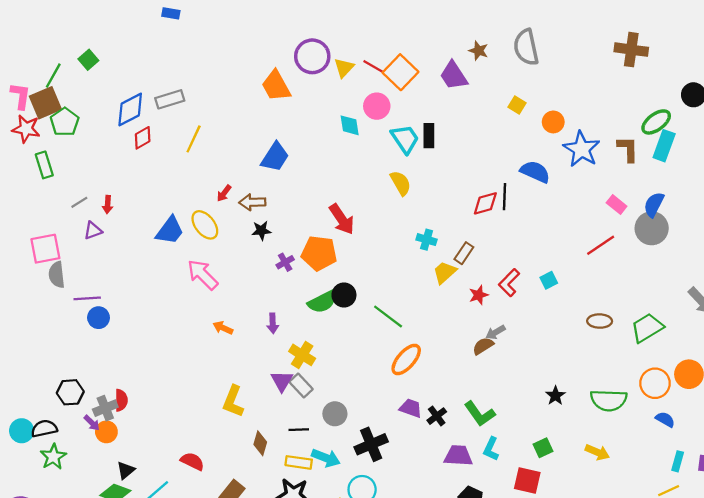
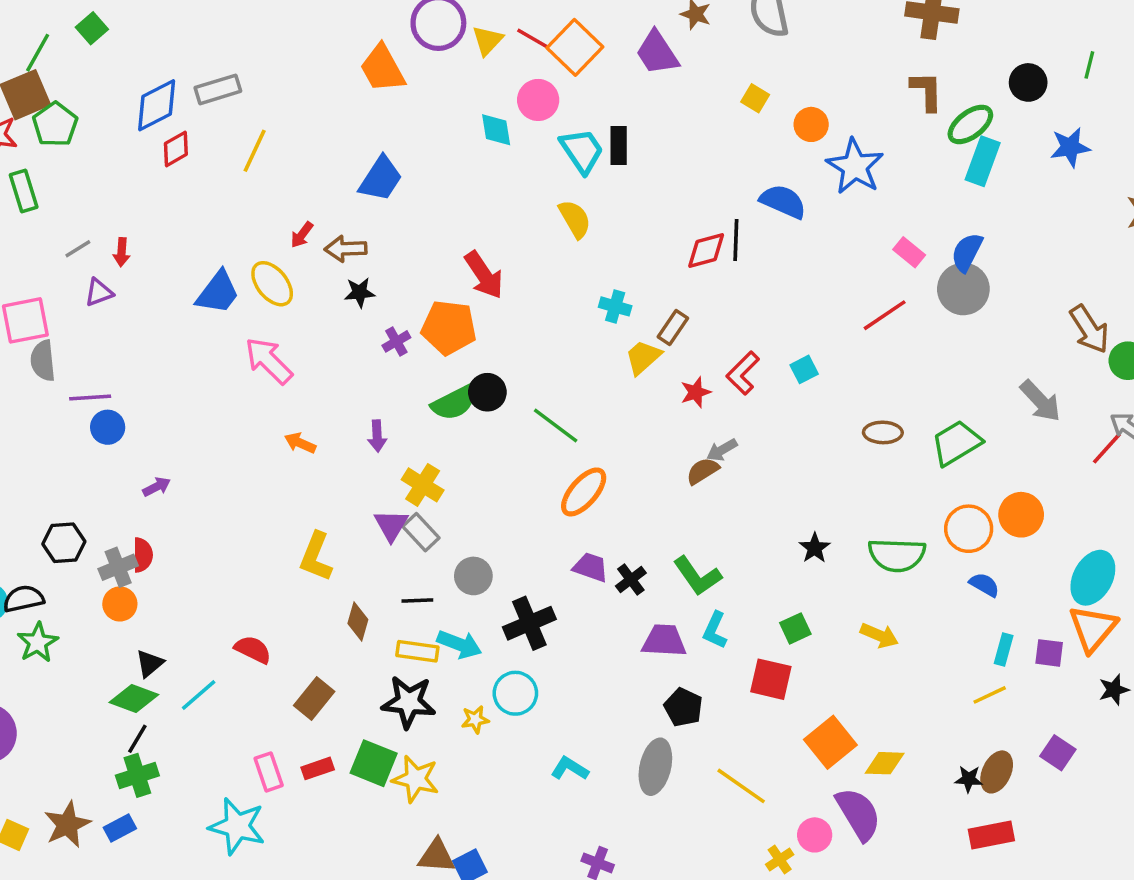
brown L-shape: (628, 149) -> (927, 91), moved
purple arrow: (92, 423) -> (157, 487), moved, turned -72

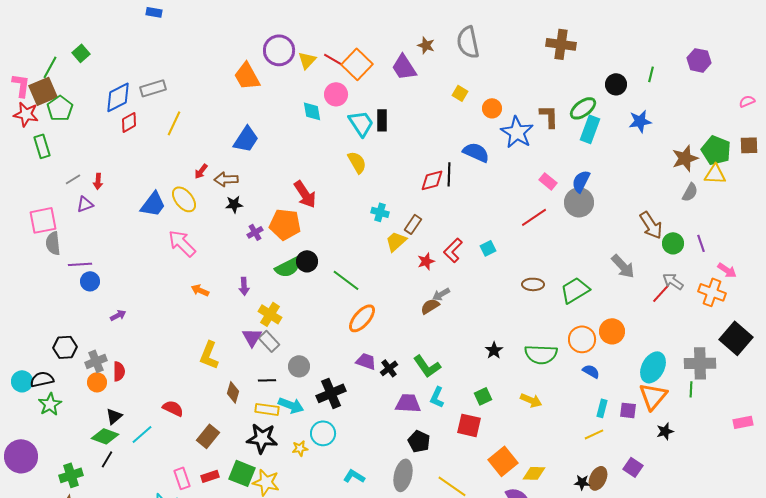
brown L-shape: (927, 91) -> (549, 116), moved
red semicircle: (143, 555) -> (119, 371), moved
green cross: (137, 775) -> (71, 475), moved

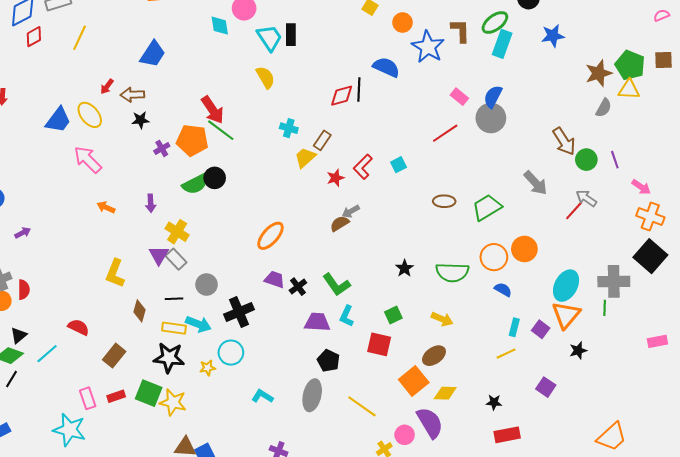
green line: (346, 280) -> (221, 130), moved
orange cross: (712, 292) -> (650, 216), moved
purple square: (628, 410) -> (541, 329), turned 30
brown ellipse: (598, 478) -> (434, 356), moved, turned 30

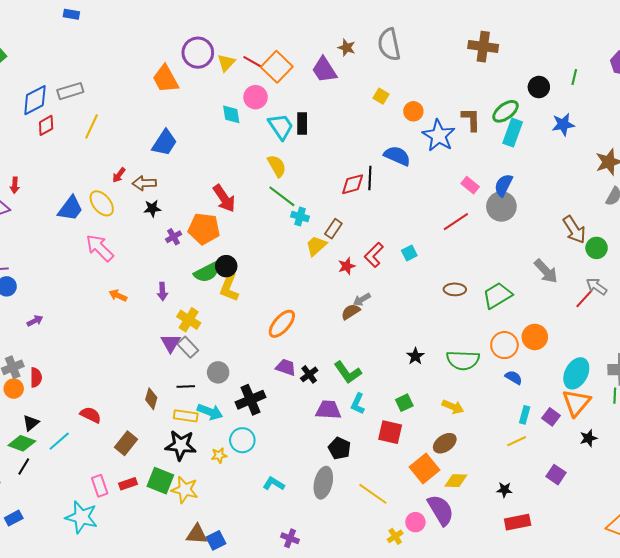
green line: (221, 130) -> (282, 196), moved
yellow L-shape: (115, 273) -> (229, 287), moved

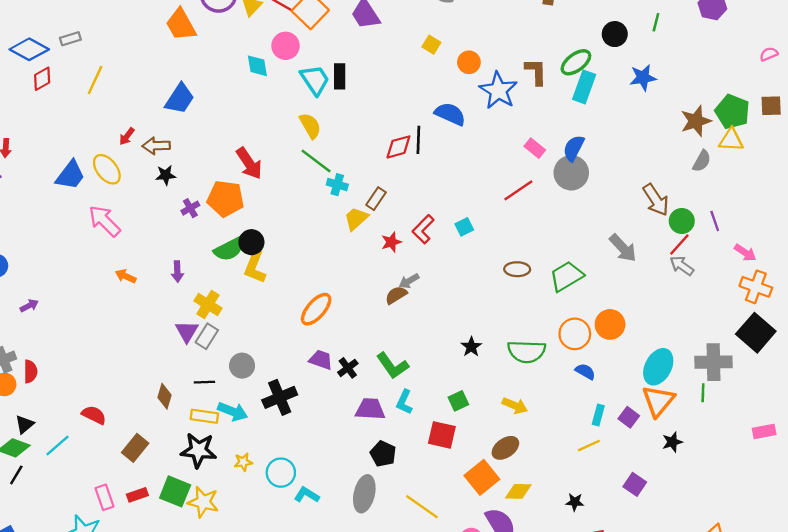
gray rectangle: (70, 91) -> (70, 39), size x0.7
blue diamond: (35, 100) -> (29, 49), turned 56
red line: (584, 299) -> (679, 245), moved
gray rectangle: (188, 347) -> (207, 336), turned 75
cyan circle: (242, 440) -> (281, 473), moved

